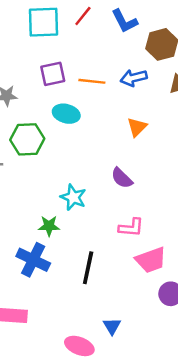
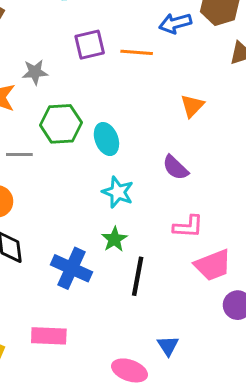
blue arrow: (134, 78) -> (175, 23), moved
cyan ellipse: (66, 114) -> (106, 139), moved, turned 55
green star: (49, 226) -> (114, 239), moved, turned -30

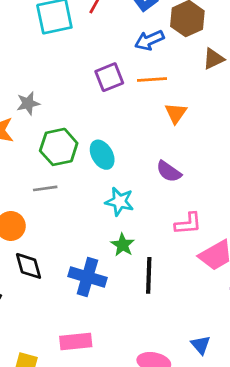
purple square: (90, 45) -> (109, 77), moved
orange line: (137, 52) -> (152, 79), moved
gray line: (19, 154) -> (45, 188), moved
blue triangle: (168, 346) -> (201, 345), moved

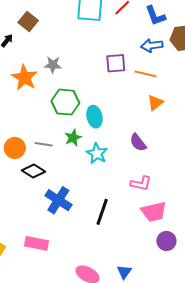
gray line: (45, 188) -> (44, 144), moved
green star: (123, 245) -> (73, 138), moved
black diamond: (29, 266) -> (34, 171), moved, turned -60

